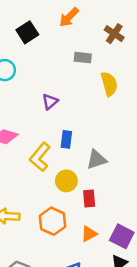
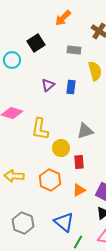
black square: (27, 32) -> (36, 43), moved
blue rectangle: (66, 139) -> (71, 87), moved
yellow L-shape: (40, 157) -> (40, 129), turned -30

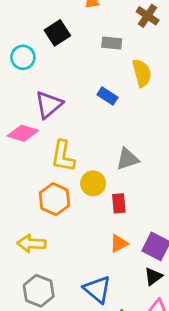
purple triangle: (48, 85) -> (49, 105), moved, size x1.5
blue rectangle: (71, 87) -> (107, 96), turned -64
yellow arrow: (14, 176) -> (32, 244), moved
orange hexagon: (50, 180) -> (54, 199), moved

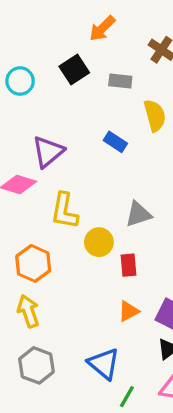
black square: (57, 33) -> (74, 70), moved
cyan circle: (23, 57) -> (20, 81), moved
orange hexagon: (54, 199) -> (33, 263), moved
yellow arrow: (32, 244) -> (28, 311), turned 68

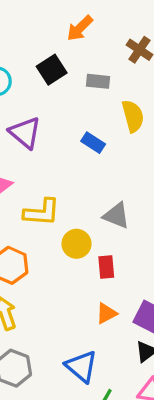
purple triangle: (48, 152) -> (25, 133), moved, turned -40
yellow L-shape: (64, 211) -> (42, 212), turned -96
gray triangle: (138, 214) -> (116, 216), turned 40

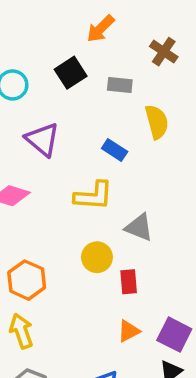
yellow L-shape: (42, 212) -> (93, 196), moved

